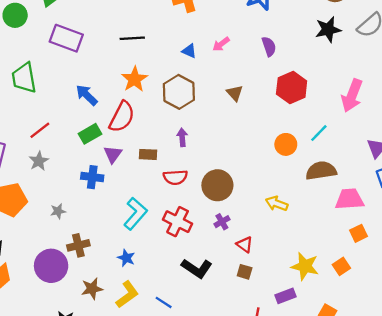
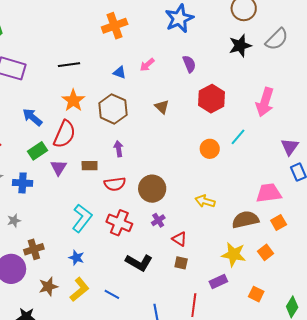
brown semicircle: (321, 171) -> (245, 220), moved
blue cross: (92, 177) -> (23, 183), moved

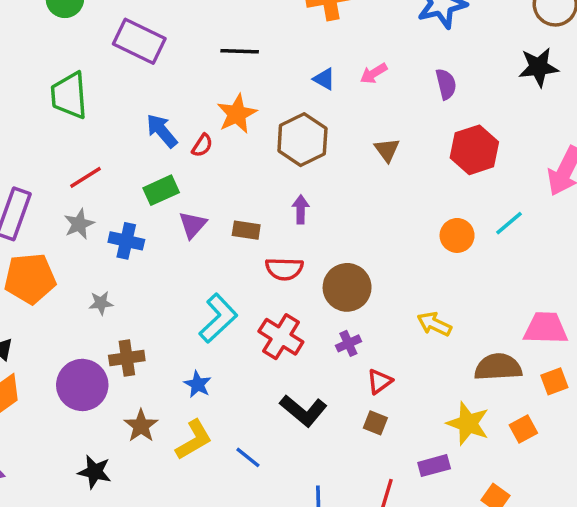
red semicircle: (64, 134) -> (202, 145), moved, size x0.5
red triangle: (179, 239) -> (380, 381), turned 42
brown star: (48, 286) -> (141, 426), turned -30

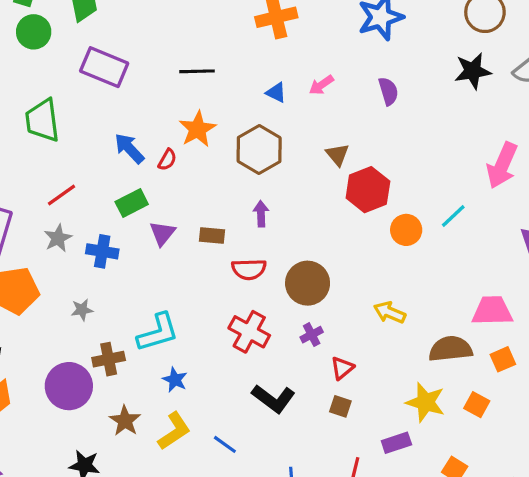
red hexagon: (474, 150) -> (368, 190), moved
cyan L-shape: (218, 318) -> (158, 332), moved, turned 30
orange square: (523, 429) -> (477, 405), turned -30

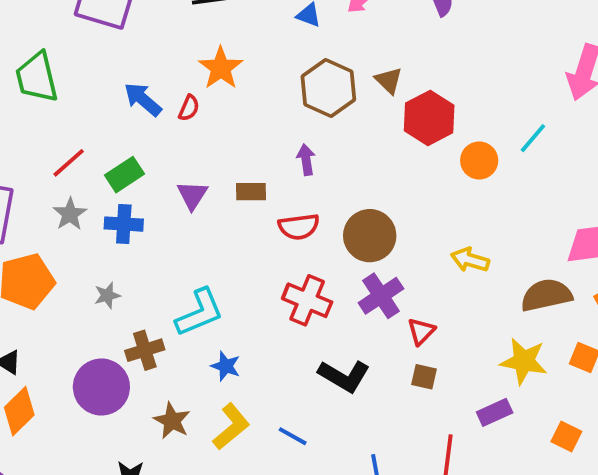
brown hexagon: (259, 149) -> (328, 88), moved
green rectangle: (132, 203) -> (125, 175), moved
purple cross: (312, 335) -> (381, 296), size x1.6

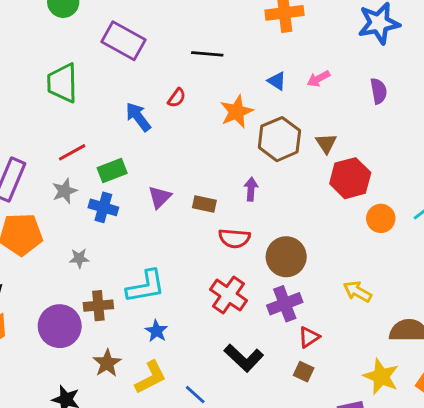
orange star: (221, 68) -> (237, 112), moved
red semicircle: (189, 108) -> (177, 98), moved

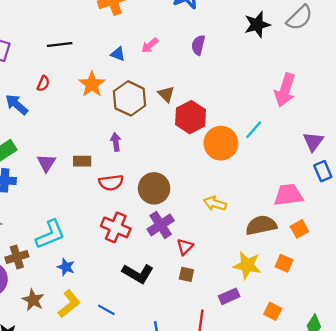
purple semicircle: (379, 91) -> (198, 45), turned -144
orange circle: (381, 218) -> (221, 143), size x1.5

